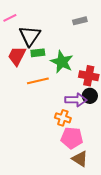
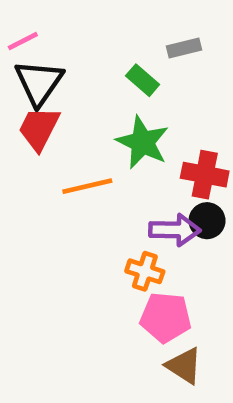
black triangle: (30, 36) -> (39, 83), moved
green rectangle: (38, 53) -> (143, 80), moved, turned 48

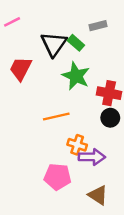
black triangle: (39, 83) -> (54, 44), moved
orange line: (87, 186) -> (56, 116), moved
purple arrow: (175, 230) -> (92, 157), moved
pink pentagon: (166, 317) -> (57, 177), moved

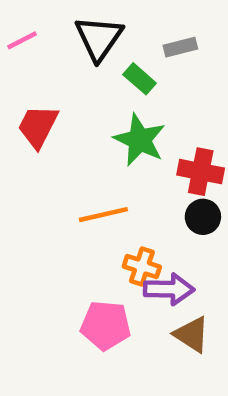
black triangle: (54, 44) -> (99, 38), moved
brown triangle: (98, 195) -> (192, 334), moved

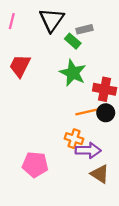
pink line: (22, 40) -> (12, 21), turned -49
gray rectangle: (180, 47) -> (85, 29), moved
orange line: (103, 215) -> (88, 112), moved
pink pentagon: (106, 325) -> (35, 165), moved

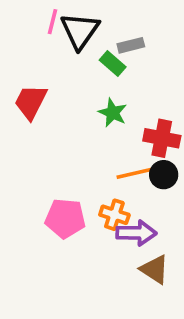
pink line: (12, 21) -> (53, 22), moved
green star: (73, 73) -> (113, 113), size x0.7
pink pentagon: (35, 165) -> (65, 218), moved

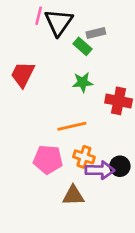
green star: (113, 113) -> (83, 82), turned -30
orange line: (136, 173) -> (72, 126), moved
black circle: (164, 175) -> (120, 166), moved
brown triangle: (155, 269) -> (73, 196), moved, turned -35

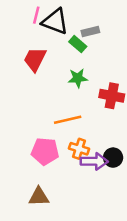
black triangle: (59, 22) -> (55, 21), turned -44
red trapezoid: (23, 74) -> (35, 59), moved
brown triangle: (73, 196) -> (39, 197), moved

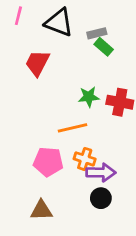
pink line: (36, 15) -> (18, 16), moved
green rectangle: (78, 44) -> (104, 47), moved
green star: (78, 78) -> (89, 97), moved
black circle: (113, 158) -> (101, 198), moved

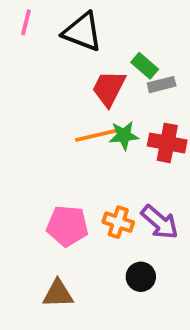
gray rectangle: (97, 33) -> (162, 85), moved
red trapezoid: (37, 63) -> (109, 88), moved
orange line: (72, 128) -> (96, 135), moved
purple arrow: (101, 172) -> (160, 222), moved, turned 40

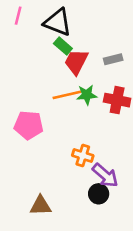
green rectangle: (145, 66) -> (63, 46), moved
purple arrow: (160, 222) -> (105, 175), moved
pink pentagon: (67, 226) -> (29, 125), moved

